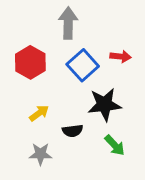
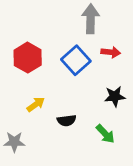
gray arrow: (68, 23) -> (91, 19), moved
black star: (105, 105) -> (115, 96), moved, size x0.7
gray star: (40, 154) -> (14, 142), moved

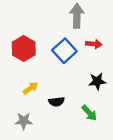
gray star: (14, 142) -> (24, 121), moved

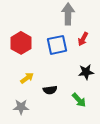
red arrow: (94, 44) -> (83, 39), turned 112
blue square: (64, 51) -> (57, 45), turned 30

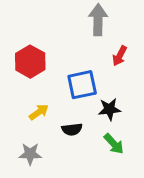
blue square: (57, 45) -> (82, 85), moved
black star: (86, 72) -> (109, 109), moved

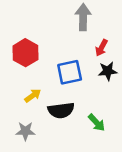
black star: (109, 109) -> (108, 71), moved
black semicircle: (72, 129) -> (61, 110), size x1.5

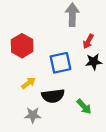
gray star: (25, 131) -> (33, 115), moved

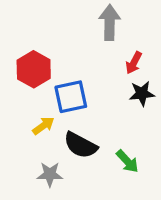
blue square: (60, 63) -> (71, 97), moved
black semicircle: (53, 96) -> (80, 145), turned 35

